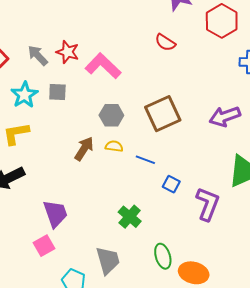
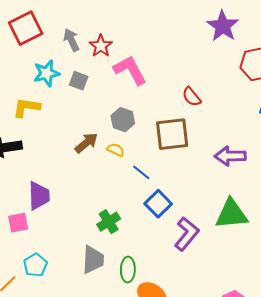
red semicircle: (165, 42) -> (192, 97), moved
blue square: (171, 184) -> (158, 204), size x1.5
gray trapezoid: (108, 260) -> (93, 260), moved

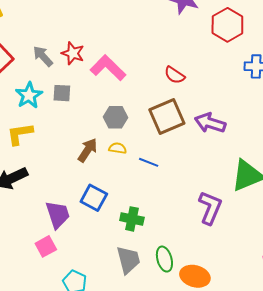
purple arrow: (230, 156) -> (210, 123), moved, turned 36
blue square: (158, 204) -> (94, 198), moved
green cross: (109, 222) -> (132, 219), turned -30

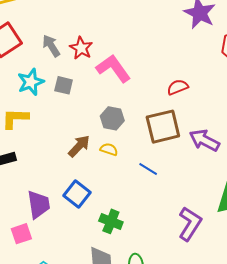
red semicircle: (175, 75) -> (178, 87), turned 115
blue line: (149, 162) -> (148, 169), moved

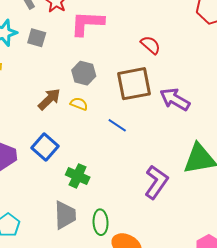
pink L-shape: (113, 68) -> (87, 23), turned -54
red semicircle: (178, 87) -> (150, 45), turned 60

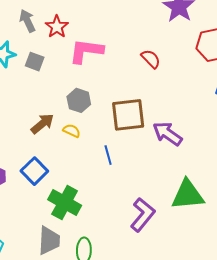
red semicircle: (150, 45) -> (151, 59), moved
blue line: (117, 125) -> (108, 155), turned 36
green cross: (78, 176) -> (65, 203), size x1.4

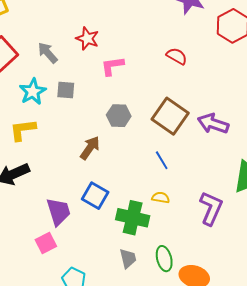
red star: (57, 27) -> (87, 38), moved
pink L-shape: (86, 51) -> (112, 66), size x0.7
brown square: (128, 115) -> (170, 116), turned -33
yellow semicircle: (72, 131) -> (161, 198), moved
gray trapezoid: (49, 240) -> (128, 258), size x0.7

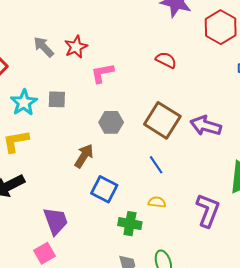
red star: (87, 38) -> (76, 47), turned 30
gray arrow: (48, 53) -> (44, 47), moved
blue square: (95, 196) -> (104, 189), moved
green cross: (133, 218) -> (130, 224), size x0.7

